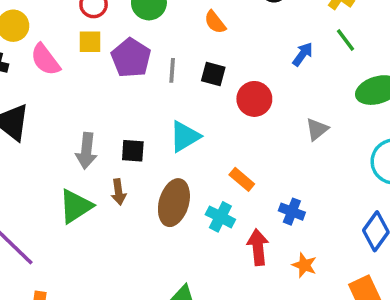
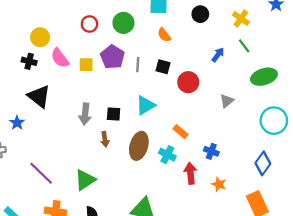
yellow square: (90, 42) -> (86, 65), moved
green triangle: (76, 206) -> (85, 180), moved

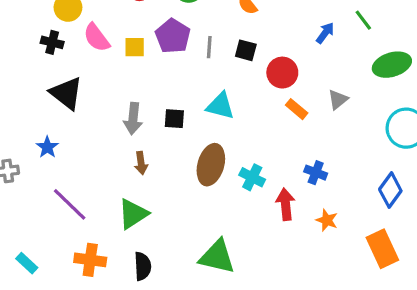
cyan triangle: (145, 105) -> (220, 106), turned 45
blue star: (17, 123) -> (47, 147), moved
orange rectangle: (181, 132) -> (297, 109), moved
brown arrow: (105, 139) -> (141, 163), moved

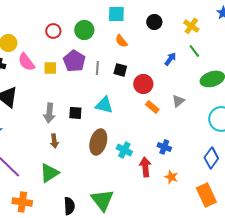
green triangle: (217, 257) -> (102, 200), turned 40
black semicircle: (143, 266) -> (69, 206), moved

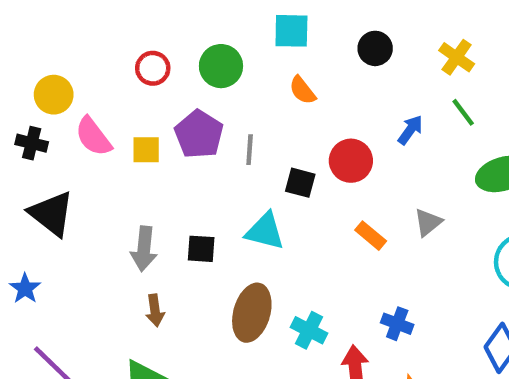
black square: (120, 70) -> (300, 183), moved
red circle: (143, 84) -> (351, 161), moved

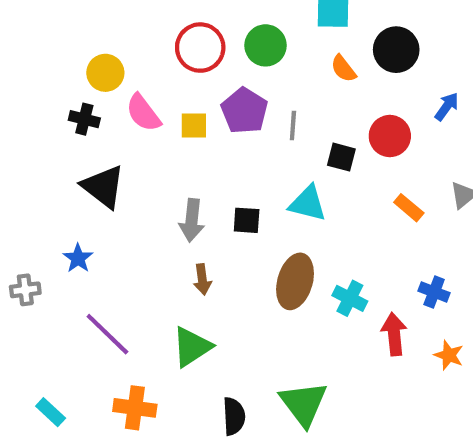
black circle: (375, 48) -> (396, 50), moved, size x1.4
red circle: (153, 68) -> (200, 48), size x1.5

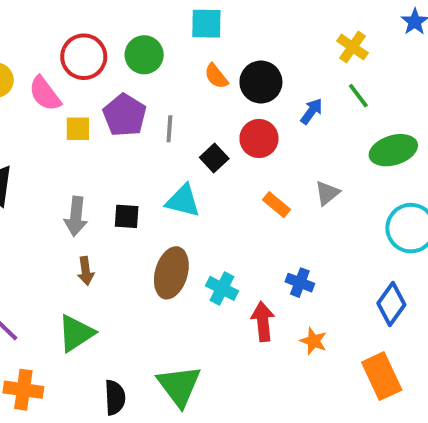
black circle: (396, 50) -> (261, 82), moved
pink semicircle: (143, 113) -> (45, 94), moved
black square: (341, 157) -> (214, 158), turned 32

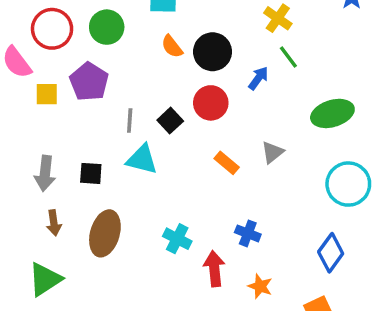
yellow cross: (352, 47) -> (278, 18), moved
green line: (358, 96) -> (288, 57), moved
gray line: (169, 129) -> (130, 121), moved
brown ellipse: (171, 273) -> (105, 233), moved

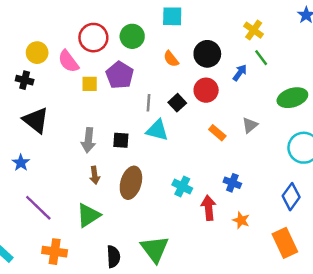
orange semicircle: (172, 46) -> (171, 59), moved

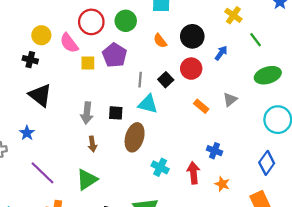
green line: (261, 58) -> (256, 40), moved
brown ellipse: (131, 183) -> (135, 137), moved
cyan cross: (182, 187) -> (160, 167), moved

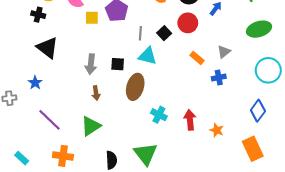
blue cross: (214, 151) -> (219, 78), moved, turned -32

